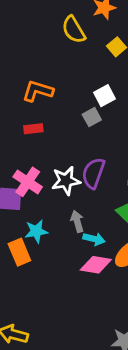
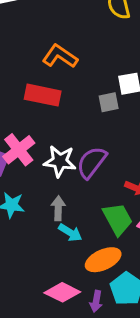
red rectangle: (33, 129) -> (43, 95), size x1.6
pink diamond: (96, 265) -> (62, 292), moved

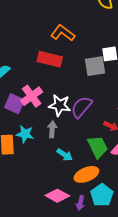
gray square: (109, 102) -> (95, 66), size x1.5
gray arrow: (58, 208) -> (52, 129), moved

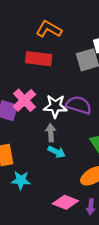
purple semicircle: (81, 107) -> (79, 105), turned 75
cyan star: (25, 134) -> (21, 180), moved
cyan arrow: (65, 155) -> (57, 152), moved

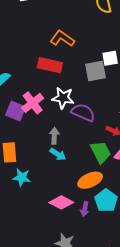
white star: (55, 106) -> (63, 98), moved

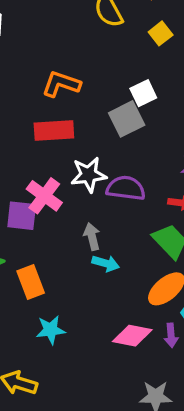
cyan star: (22, 178) -> (51, 330), moved

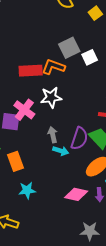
orange L-shape: (61, 84) -> (53, 67), moved
white square: (143, 93) -> (90, 57), moved
gray square: (127, 119) -> (69, 48), moved
purple semicircle: (126, 188) -> (79, 138), moved, turned 100

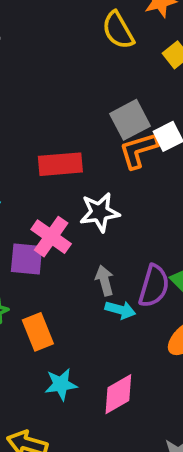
orange L-shape: (53, 67) -> (138, 150), moved, turned -35
pink diamond: (76, 194) -> (118, 394), moved, turned -40

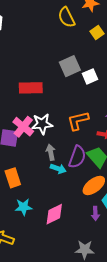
orange L-shape: (138, 150) -> (78, 121), moved
white star: (100, 212) -> (42, 124), moved

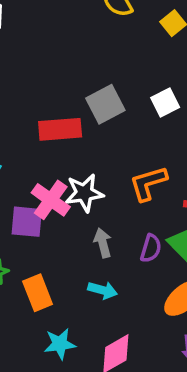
gray square: (70, 66) -> (105, 104), moved
purple semicircle: (77, 157) -> (151, 248), size x0.7
cyan arrow: (58, 169) -> (103, 290), moved

